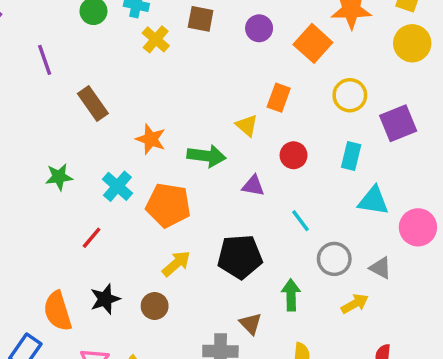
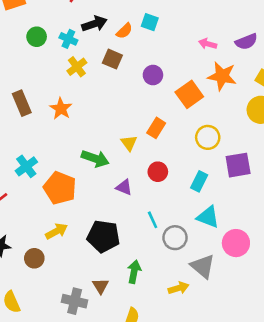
orange star: (151, 139) -> (61, 109), moved
gray circle: (334, 259) -> (175, 238), moved
gray triangle: (380, 268) -> (203, 266), size x1.5

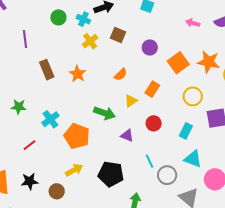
orange semicircle: (124, 31) -> (121, 75), moved
orange star: (222, 76) -> (209, 62), moved
yellow triangle: (129, 143) -> (131, 101), turned 32

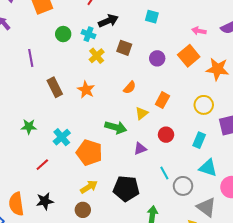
orange square: (178, 63) -> (189, 56), moved
purple triangle: (127, 136) -> (140, 149), turned -40
brown circle: (57, 191) -> (83, 210), moved

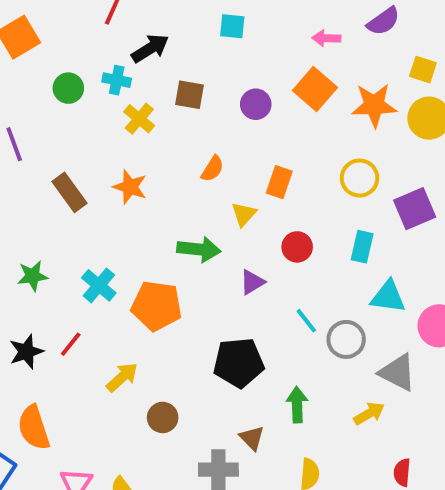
yellow arrow: (89, 187) -> (122, 377), moved
black star: (45, 201) -> (26, 352), moved

